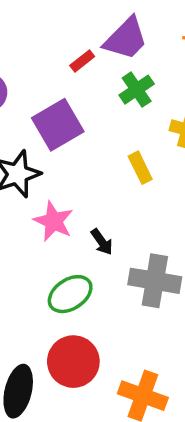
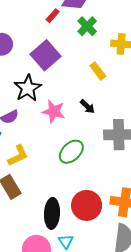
black arrow: (102, 242) -> (87, 107), moved
red circle: (73, 362) -> (87, 205), moved

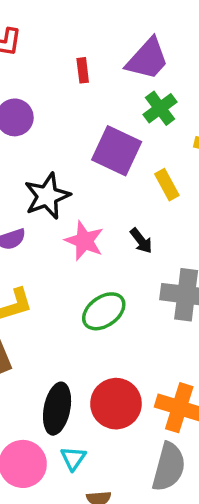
red rectangle: (53, 16) -> (83, 70), moved, turned -56
purple square: (45, 55) -> (117, 151), moved, turned -32

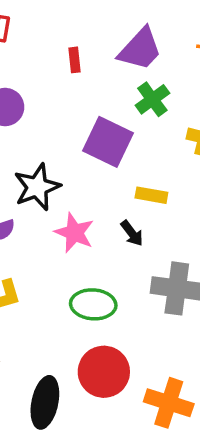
yellow rectangle: (167, 185) -> (151, 195), moved, turned -52
green ellipse: (104, 311) -> (93, 304), turned 39
red circle: (116, 404) -> (104, 372), moved

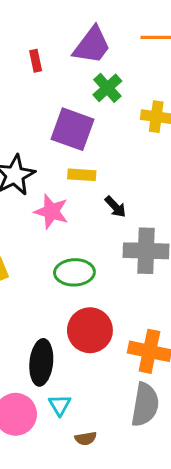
yellow rectangle: (151, 195) -> (82, 175), moved
black arrow: (132, 233) -> (115, 207), moved

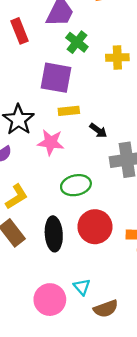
red rectangle: (36, 61) -> (19, 31), size x1.5
black ellipse: (41, 362) -> (54, 234), moved
brown semicircle: (86, 438) -> (106, 309), size x1.5

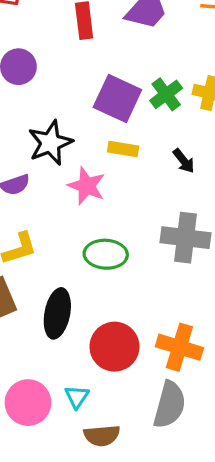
green cross: (77, 42) -> (166, 94), moved
black arrow: (98, 131) -> (184, 161), moved
red circle: (95, 227) -> (114, 347), moved

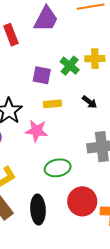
purple square: (117, 99) -> (42, 75), size x0.7
red circle: (114, 347) -> (82, 201), moved

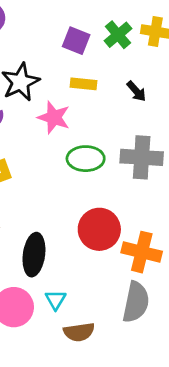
green ellipse: (58, 168) -> (86, 159), moved
black ellipse: (38, 210) -> (34, 255), moved

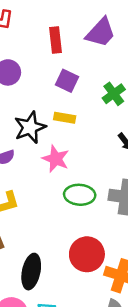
purple square: (76, 41) -> (67, 81), moved
yellow rectangle: (84, 84) -> (65, 118), moved

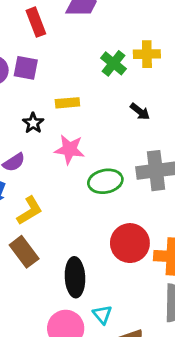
purple square: (67, 81) -> (26, 68), moved
black star: (30, 127) -> (33, 123), size x0.6

